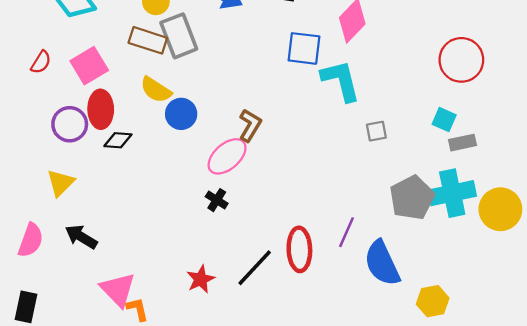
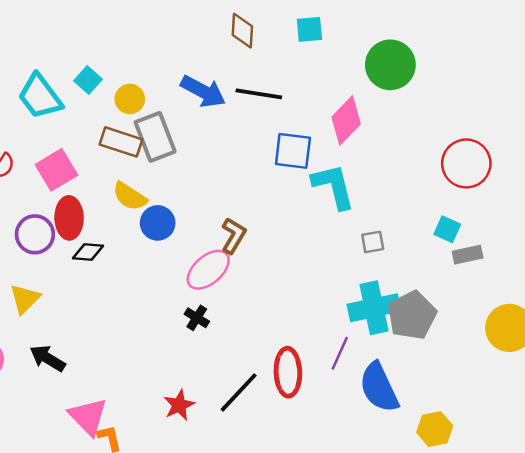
cyan cross: (452, 193) -> (374, 308), moved

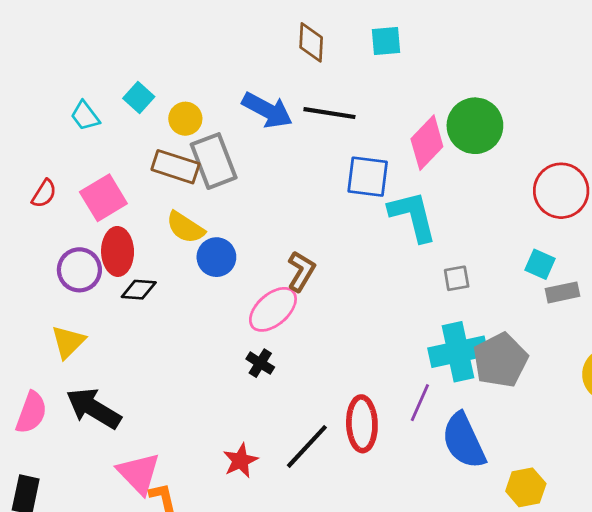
green circle: (390, 65) -> (475, 126), moved
cyan trapezoid: (40, 96) -> (85, 116), size x0.6
black arrow: (48, 358) -> (94, 408), size x1.4

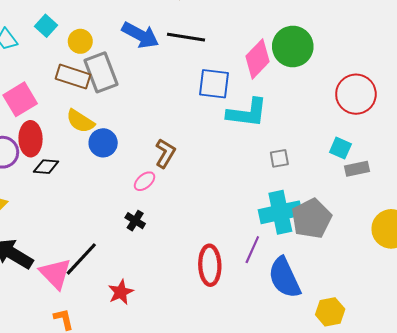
cyan L-shape: (413, 216) -> (247, 113), turned 111
pink ellipse: (273, 309) -> (145, 181), size x0.6
black line: (307, 446) -> (81, 259), moved
pink triangle: (139, 473) -> (55, 273), moved

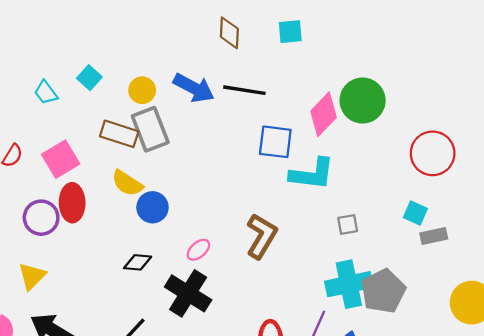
yellow circle: (80, 41) -> (142, 90), moved
brown L-shape: (165, 153) -> (262, 236), moved, size x1.4
black diamond: (46, 167) -> (138, 262), moved
black cross: (135, 221) -> (188, 293), size x2.0

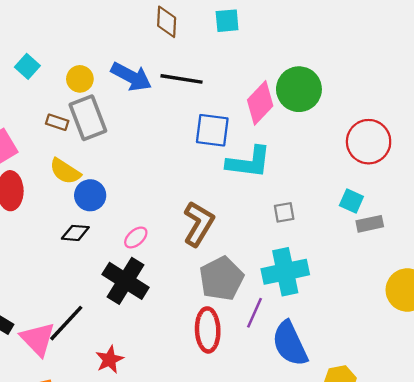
brown rectangle: (119, 134) -> (57, 122), size x0.6
black diamond: (138, 262) -> (75, 233), moved
gray pentagon: (383, 291) -> (221, 279), moved

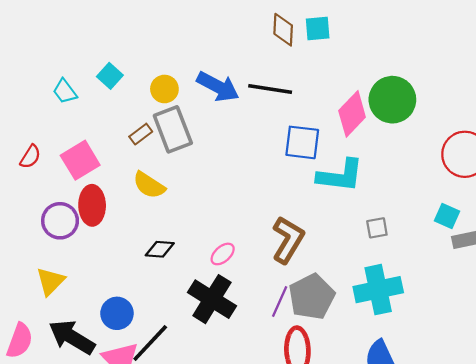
brown diamond: (167, 22) -> (283, 30), moved
brown rectangle: (57, 122) -> (141, 134), turned -55
blue circle: (90, 195) -> (117, 313), moved
purple line: (254, 313) -> (280, 301), moved

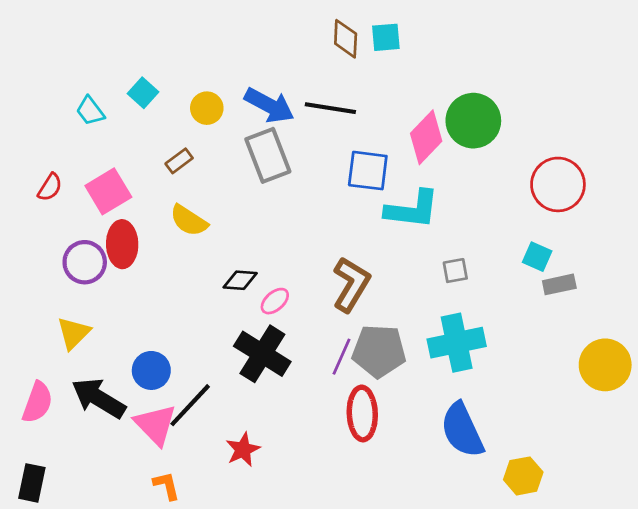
gray rectangle: (173, 129) -> (268, 155), moved
black diamond: (160, 249) -> (240, 280), moved
gray pentagon: (312, 297) -> (379, 351), turned 30

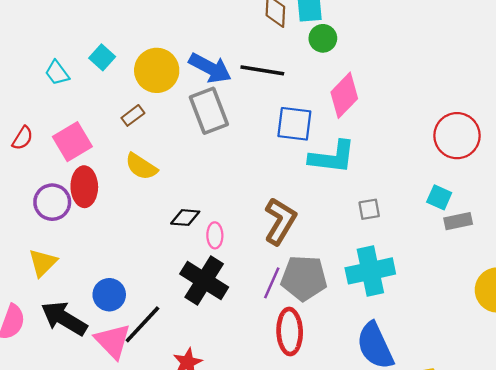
yellow circle: (207, 108) -> (157, 70), size x1.6
green circle: (473, 121) -> (323, 38), moved, size x0.6
pink ellipse: (275, 301) -> (215, 235), turned -50

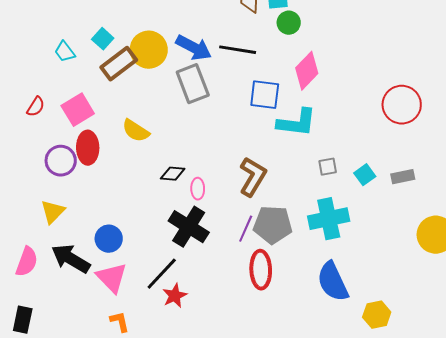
brown rectangle: (133, 115) -> (119, 64), moved, size x1.8
cyan square: (439, 197) -> (365, 175), moved, turned 30
black line: (142, 324) -> (162, 274), moved

